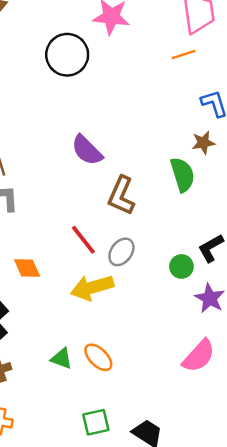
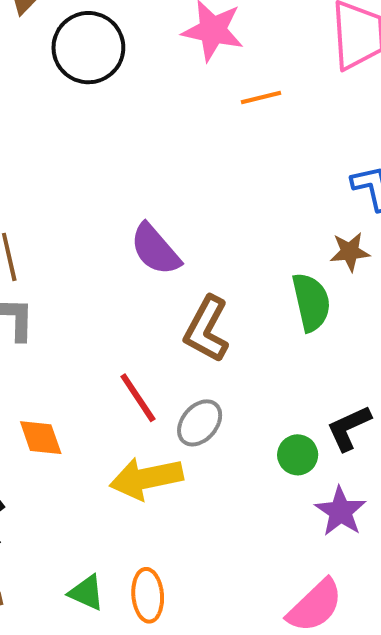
black circle: (67, 55) -> (88, 48), moved
orange line: (184, 55) -> (261, 97), moved
orange ellipse: (98, 357) -> (148, 595), turned 36

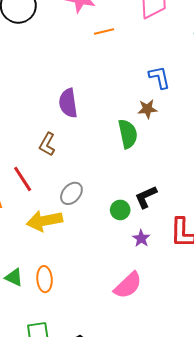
purple semicircle: (155, 249) -> (68, 103), moved, turned 32
brown L-shape: (207, 329) -> (47, 144), moved, size x0.7
red line: (138, 398) -> (23, 179), moved
purple star: (341, 511) -> (141, 238), size x0.7

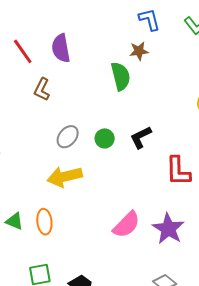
red line: (23, 179) -> (23, 51), moved
green circle: (120, 210) -> (105, 138), moved
yellow arrow: (45, 221) -> (65, 177), moved
purple star: (141, 238) -> (168, 229), moved, size x1.8

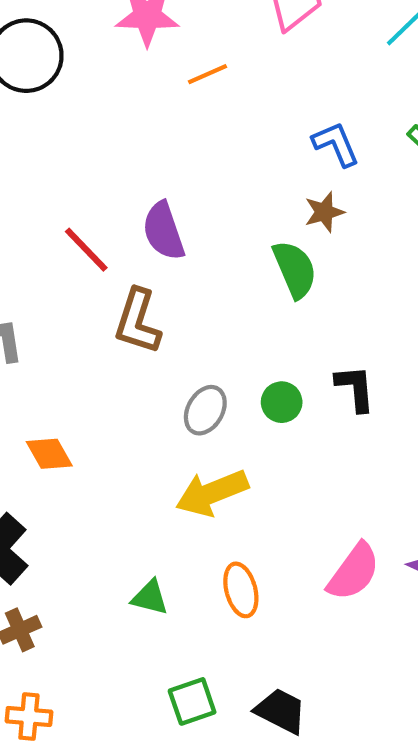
brown L-shape: (42, 89) -> (138, 321), size x1.4
black L-shape: (141, 137) -> (355, 388), turned 120
green triangle: (14, 221) -> (150, 597), moved
orange ellipse: (44, 222) -> (241, 590), moved

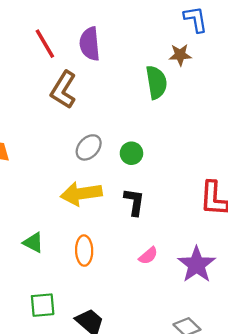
black L-shape: (355, 388) -> (134, 202), moved
pink semicircle: (354, 572) -> (148, 256), size x0.6

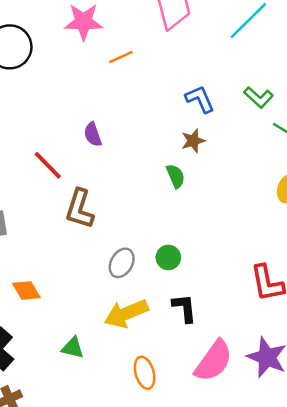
purple semicircle: (90, 44) -> (93, 134), moved, size x0.7
green semicircle: (156, 82) -> (176, 176), size x0.7
green triangle: (33, 243) -> (73, 348), moved
pink semicircle: (148, 256) -> (214, 361), size x2.0

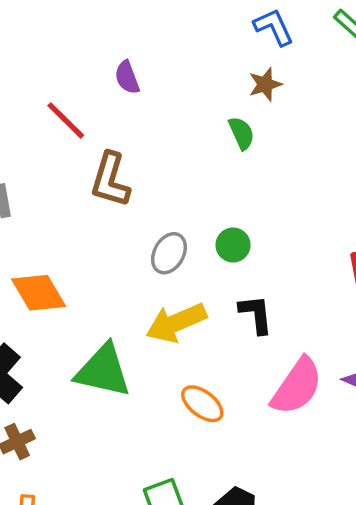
orange diamond: (26, 291) -> (39, 293), size x1.4
green triangle: (73, 348) -> (103, 371), size x1.8
orange ellipse: (145, 373) -> (202, 404), turned -36

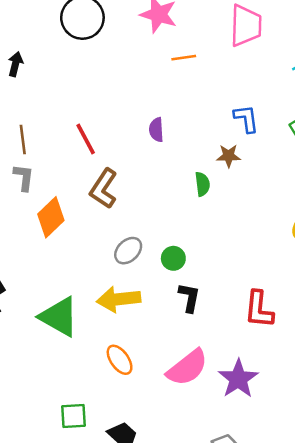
purple semicircle: (127, 77) -> (156, 130), moved
orange diamond: (39, 293) -> (51, 217), moved, turned 60
black L-shape: (256, 314) -> (189, 298), moved

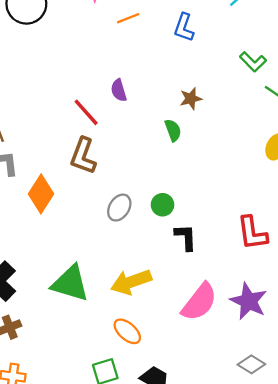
blue L-shape: (246, 119) -> (184, 27), moved, turned -140
red line: (86, 139) -> (86, 112), moved
yellow arrow: (119, 299) -> (131, 282), moved
orange ellipse: (120, 360) -> (127, 331), moved

